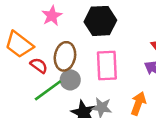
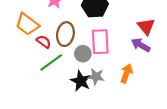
gray circle: (70, 80) -> (83, 54), moved

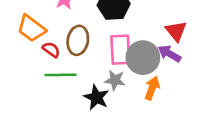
gray circle: (83, 54) -> (143, 58), moved, size x1.6
green line: (51, 62) -> (61, 75), turned 35
gray star: (96, 77) -> (115, 80), moved

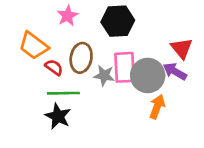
gray star: (115, 80) -> (104, 75), moved
black star: (96, 97) -> (58, 116), moved

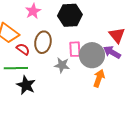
pink rectangle: (125, 67) -> (75, 49), size x0.7
gray star: (104, 75) -> (62, 65), moved
green line: (63, 93) -> (16, 68), moved

